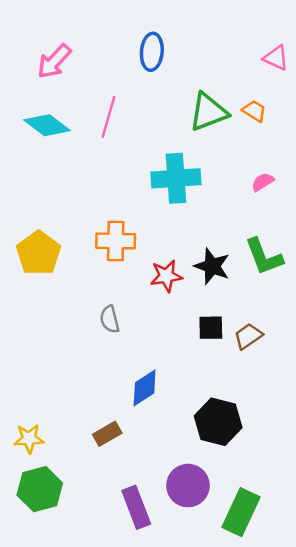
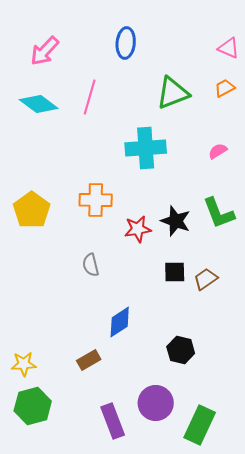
orange trapezoid: (254, 111) -> (225, 88), moved, turned -60
black hexagon: (218, 422) -> (181, 350), size x0.7

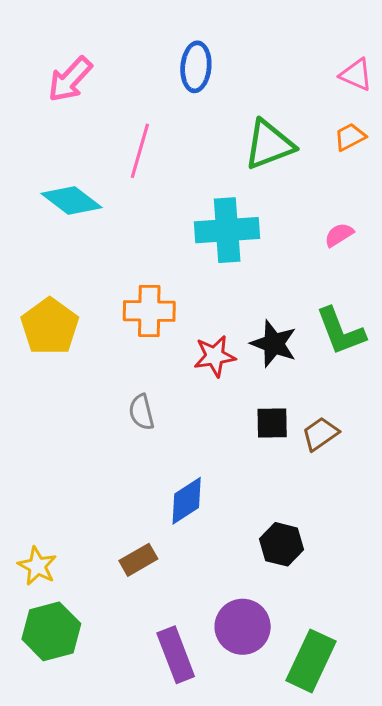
cyan diamond: (39, 104) -> (72, 201), moved
yellow star: (24, 364) -> (37, 566), turned 30

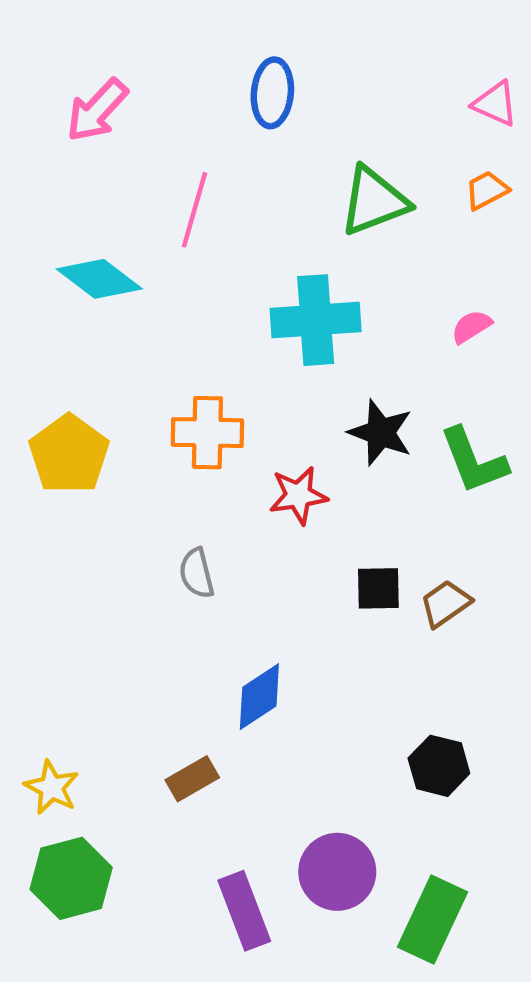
black star: (274, 344) -> (381, 433), moved
black hexagon: (281, 544) -> (439, 766), moved

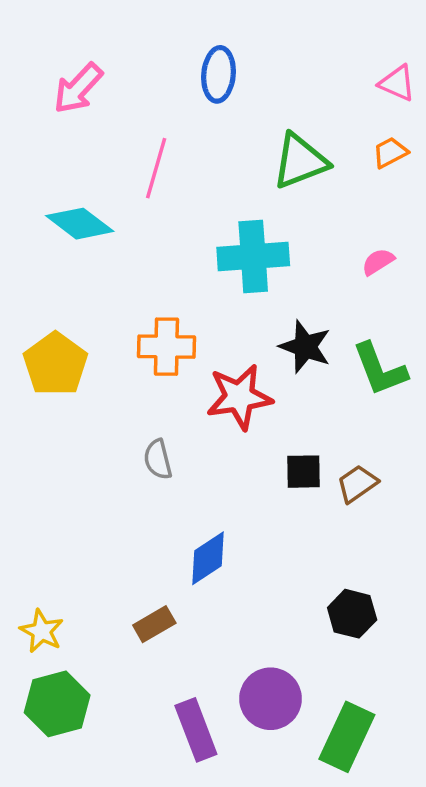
red star: (298, 495) -> (239, 397), size x1.4

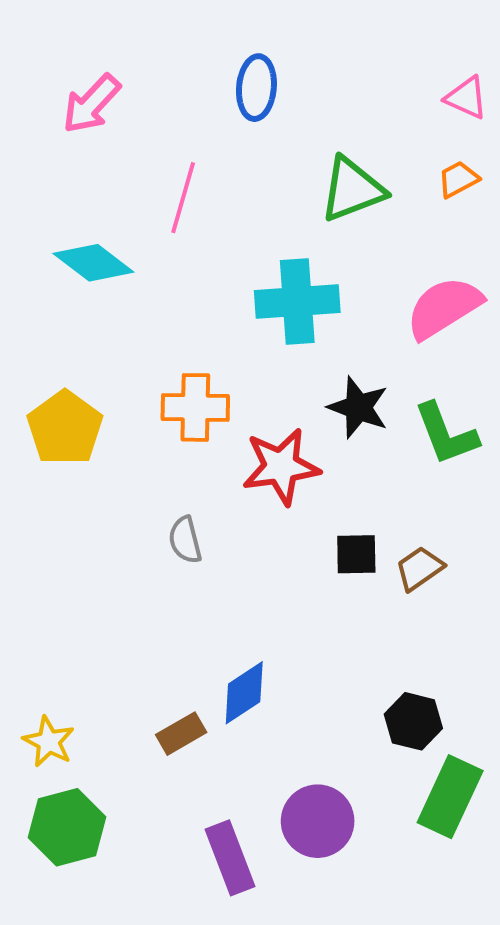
pink semicircle: (378, 262) -> (444, 308), size x2.0
blue diamond: (208, 558) -> (244, 693), moved
green rectangle: (347, 737) -> (450, 797), moved

